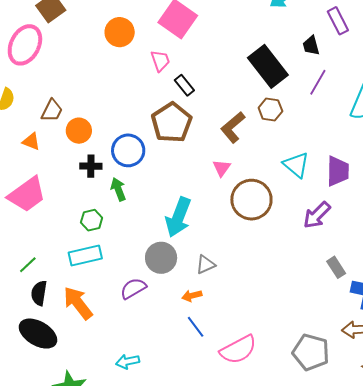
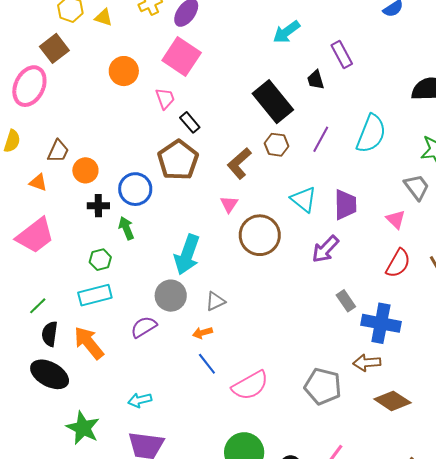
purple line: (318, 82) -> (321, 139), moved

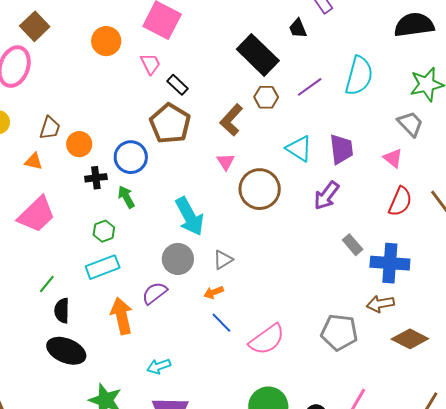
purple line: (321, 139) -> (310, 87), turned 32
cyan arrow: (187, 255) -> (190, 216), turned -42
orange arrow: (89, 343) -> (122, 316), moved, turned 33

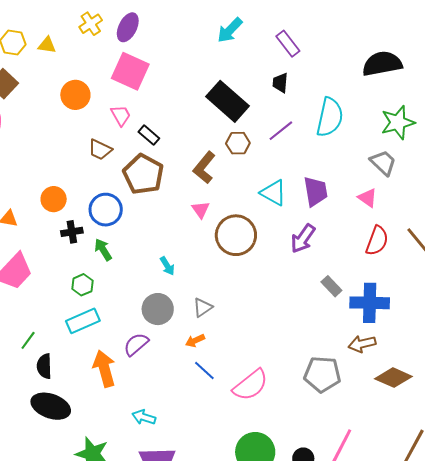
black trapezoid: (298, 28) -> (280, 83), moved, turned 30
brown trapezoid: (50, 128) -> (100, 150), moved, turned 100
cyan arrow: (190, 216) -> (167, 266), size x0.5
cyan arrow: (159, 366) -> (144, 417), turned 40

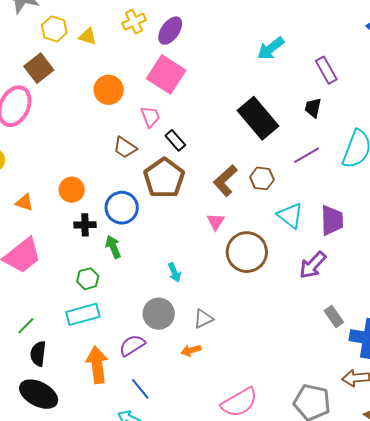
brown hexagon: (238, 143) -> (262, 178), moved
blue line: (204, 371) -> (140, 389), moved

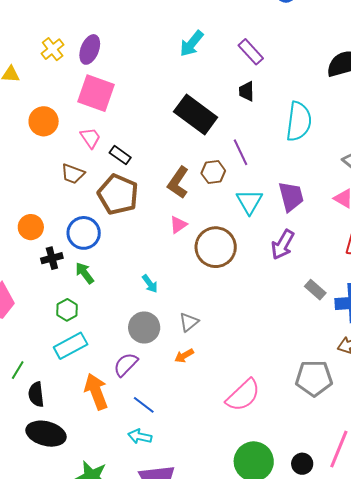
purple line: (307, 155) -> (240, 152), moved, turned -72
cyan triangle: (290, 216) -> (249, 202), turned 36
pink triangle: (216, 222) -> (178, 225), turned 36

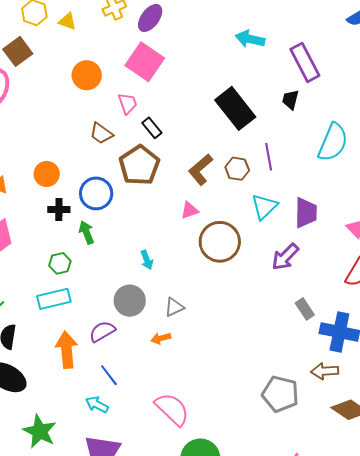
cyan arrow: (192, 44) -> (250, 39), turned 48
purple rectangle: (251, 52) -> (305, 62), size x1.4
pink semicircle: (243, 395) -> (172, 409), moved, turned -108

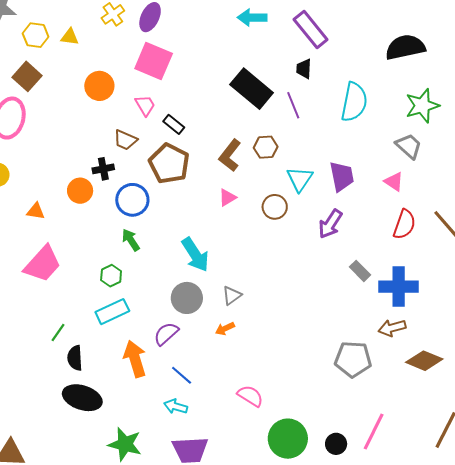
purple line: (269, 157) -> (293, 105), moved
black cross: (59, 209) -> (103, 169), moved
brown circle: (220, 242) -> (275, 207), moved, size x0.6
cyan arrow: (147, 260) -> (195, 255), size x1.8
pink semicircle: (172, 409) -> (250, 396), size x0.7

